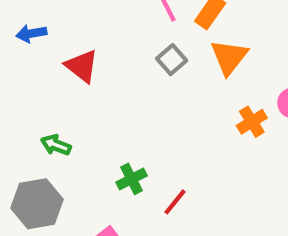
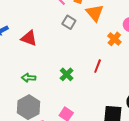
green cross: (132, 179) -> (67, 74), moved
red line: (175, 202) -> (98, 66), moved

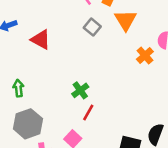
red line: (98, 66) -> (88, 112), moved
green arrow: (29, 78) -> (18, 88), moved, turned 72

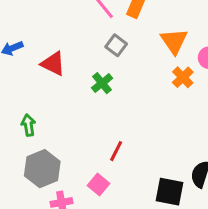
orange triangle: (125, 20) -> (174, 41), moved
green cross: (80, 90) -> (102, 83), moved

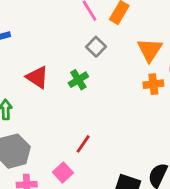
red triangle: (53, 64) -> (37, 77), moved
orange cross: (183, 77) -> (153, 84), turned 30

